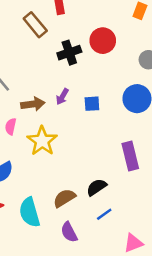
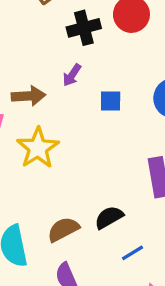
purple arrow: (62, 97) -> (72, 75), moved
blue line: (104, 214) -> (133, 253), moved

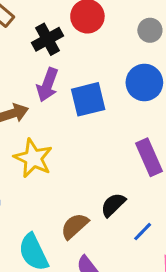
purple arrow: (72, 75) -> (47, 85), size x1.5
blue square: (111, 101) -> (88, 99), size x1.6

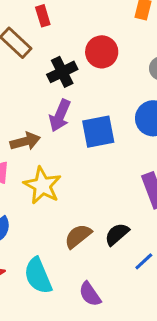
brown semicircle: (75, 226) -> (78, 236), moved

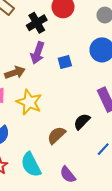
blue square: (98, 132) -> (65, 62), size x0.6
black semicircle: (117, 234) -> (82, 122), moved

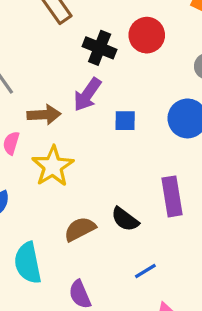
black cross: (37, 23) -> (100, 48), turned 36
black semicircle: (82, 122) -> (125, 219), turned -114

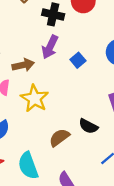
blue square: (125, 121) -> (78, 60), turned -32

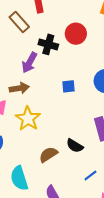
purple arrow: (50, 47) -> (29, 63), moved
blue square: (78, 60) -> (68, 86), turned 32

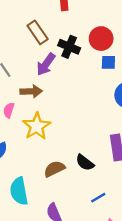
brown rectangle: (19, 22) -> (38, 32), moved
blue square: (68, 86) -> (108, 62), moved

